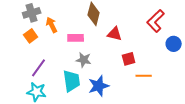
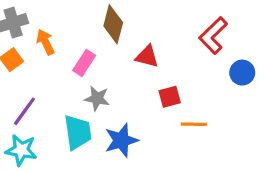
pink rectangle: (76, 38) -> (84, 63), turned -56

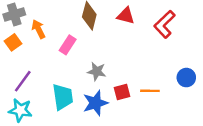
red triangle: (147, 56) -> (126, 16), moved
blue circle: (242, 73) -> (186, 78), moved
red square: (170, 97) -> (122, 92), moved
gray star: (97, 98) -> (97, 71), moved

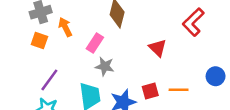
red triangle: (126, 16) -> (158, 48), moved, turned 30
orange square: (13, 42) -> (39, 41), turned -35
gray star: (97, 71) -> (105, 66), moved

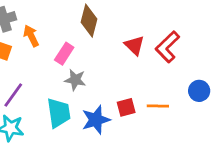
red L-shape: (193, 22) -> (167, 47), moved
red triangle: (158, 48) -> (134, 45), moved

